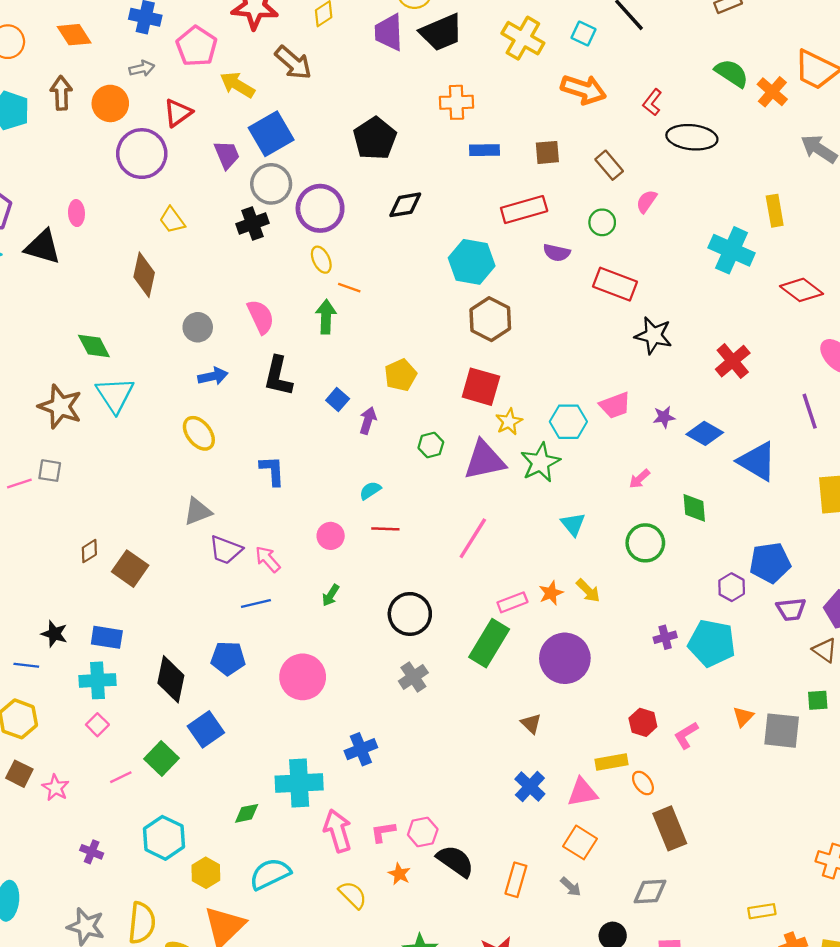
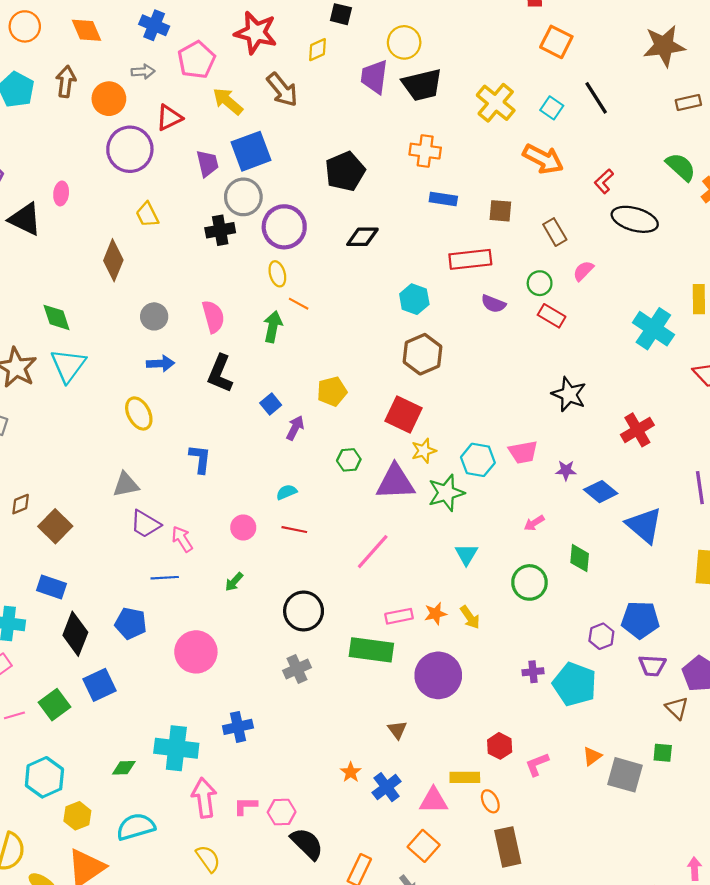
cyan hexagon: (472, 262) -> (414, 299), size x0.7
red rectangle: (615, 284) -> (552, 316), moved, size x0.7
blue rectangle: (107, 637) -> (51, 587), moved
green rectangle: (489, 643) -> (371, 650), turned 57
orange star: (399, 874) -> (351, 772), moved

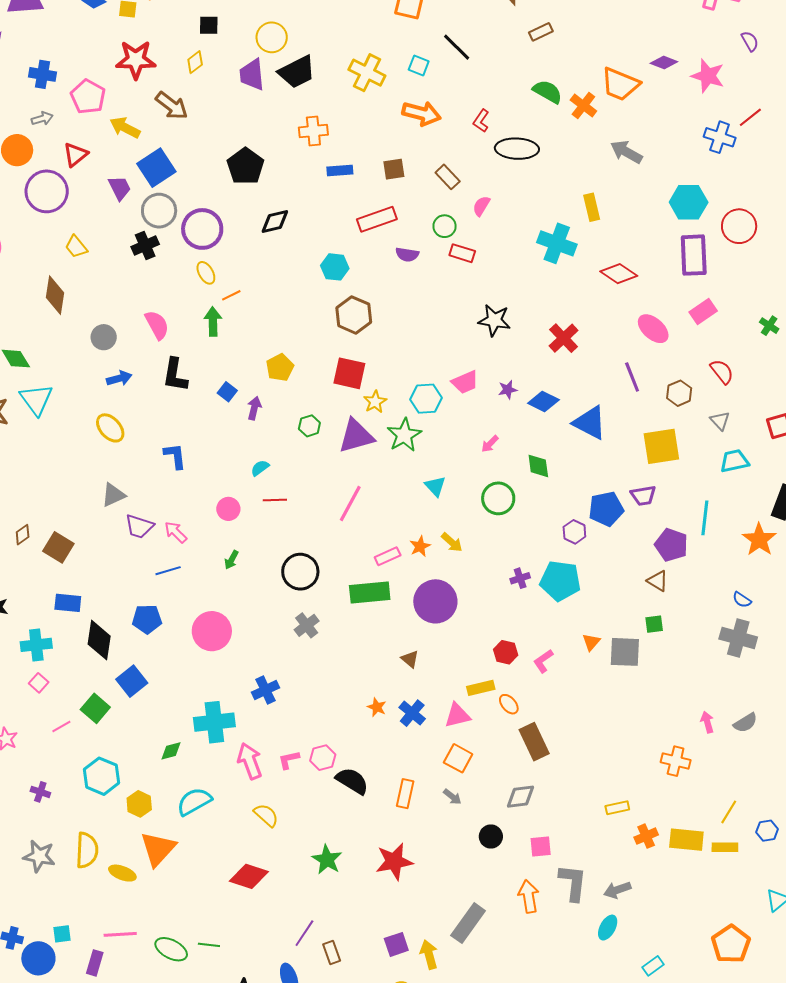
orange line: (299, 304) -> (231, 295), turned -42
purple trapezoid: (652, 666) -> (643, 496), moved

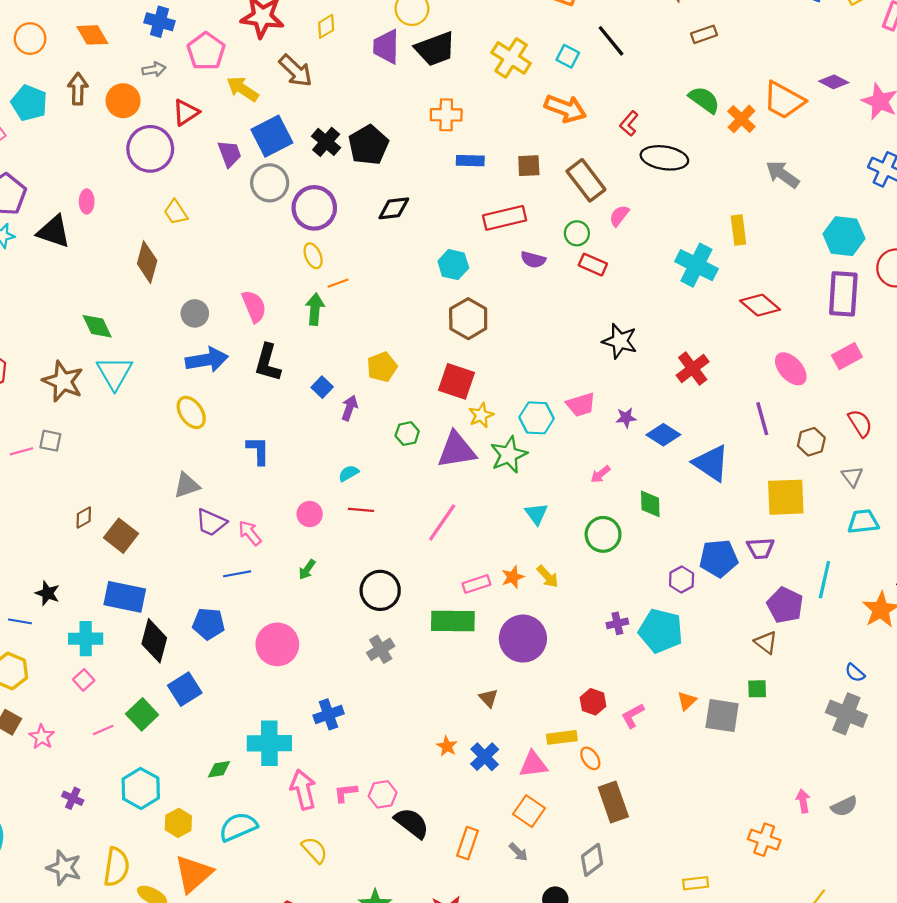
brown rectangle: (448, 177) -> (586, 180), size x1.5
black cross: (145, 246) -> (326, 142), moved, turned -32
blue arrow: (119, 378) -> (207, 360), size x1.5
blue rectangle: (68, 603) -> (125, 597), size x1.4
gray diamond: (520, 797) -> (592, 860), turned -36

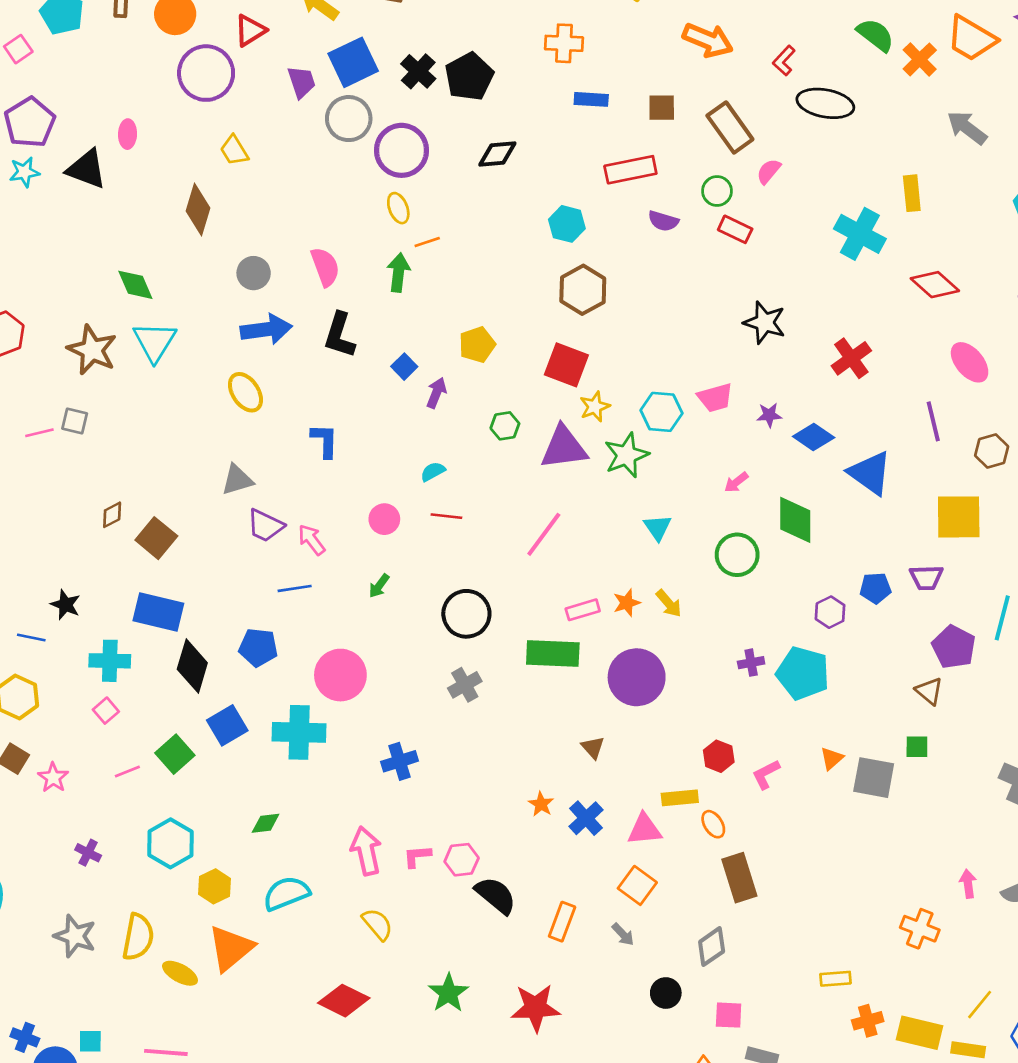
green diamond: (650, 504) -> (795, 520), size x1.4
blue pentagon: (719, 558) -> (875, 588), size x0.7
cyan cross: (269, 743) -> (299, 732), moved

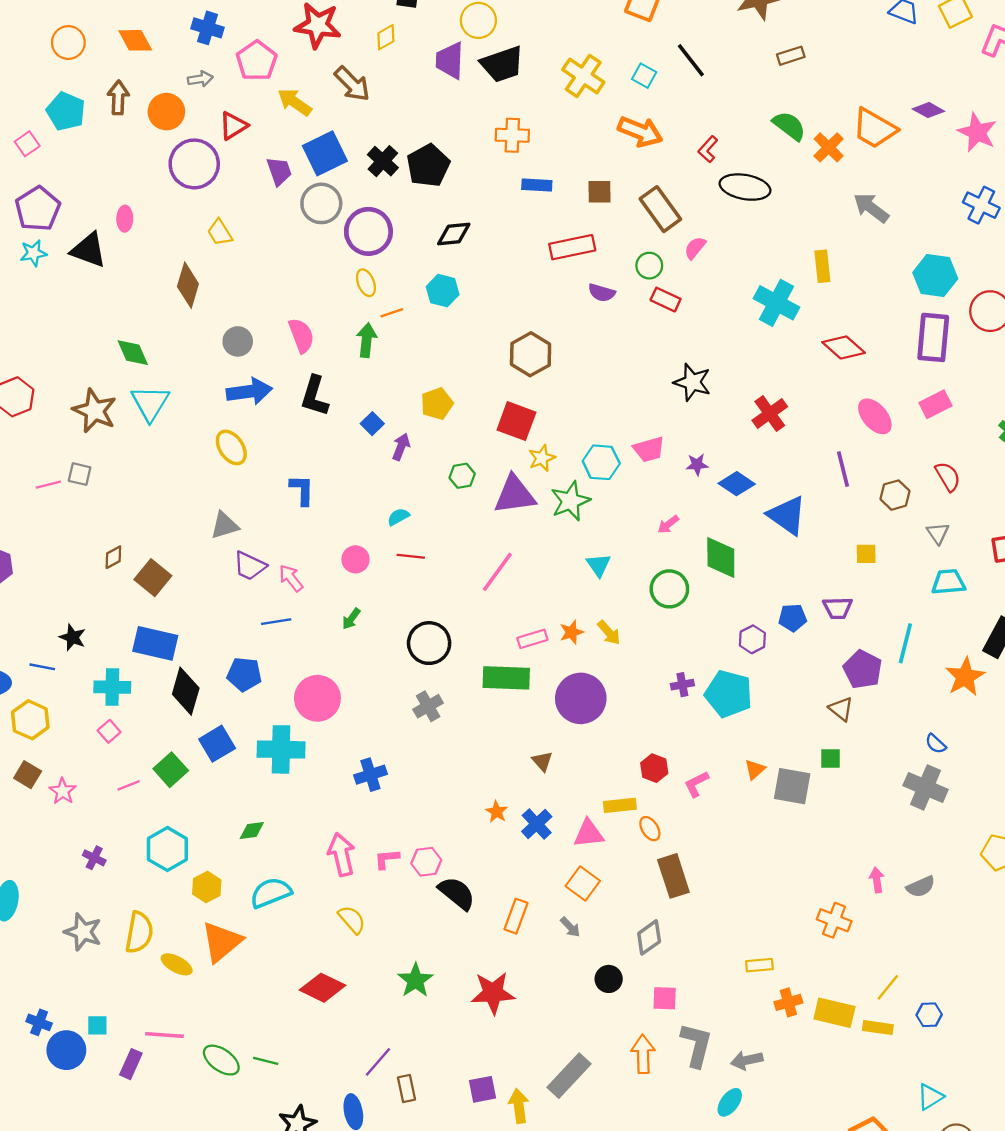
cyan hexagon: (567, 224) -> (443, 291), moved
yellow square: (959, 517) -> (866, 554), size x0.5

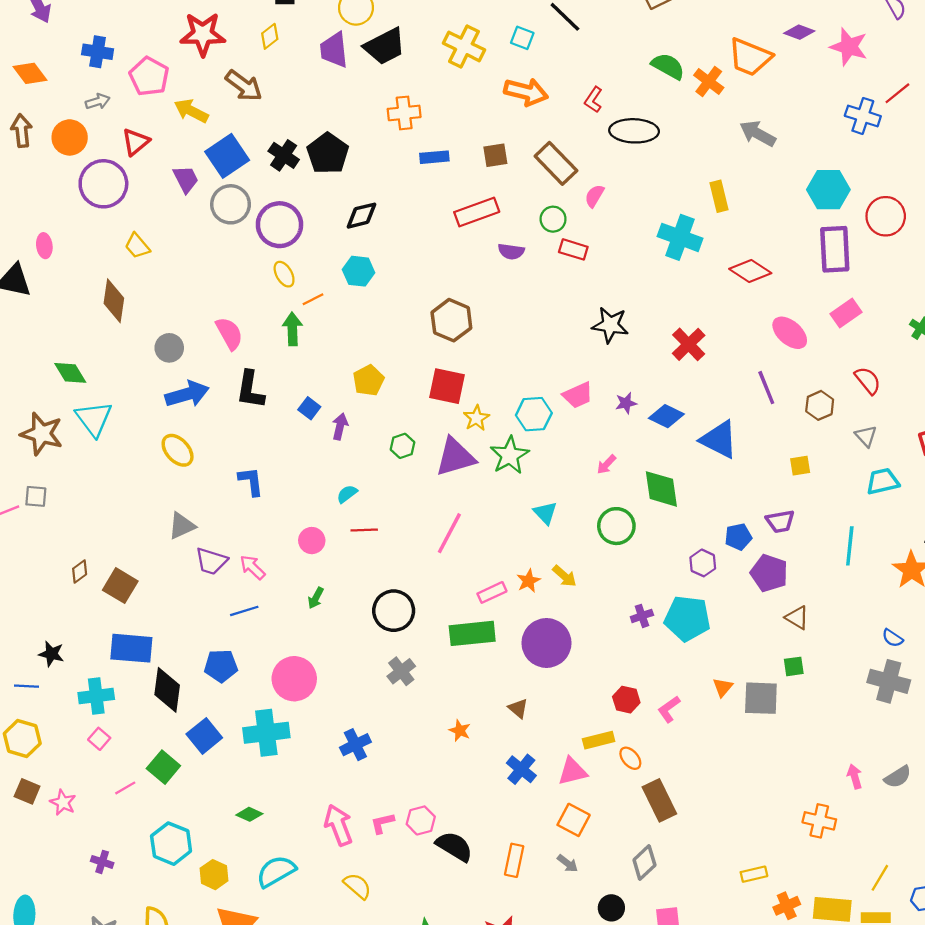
purple pentagon: (863, 669) -> (769, 573), moved
orange star: (497, 812) -> (460, 731), moved
green diamond: (252, 830) -> (249, 814), turned 40

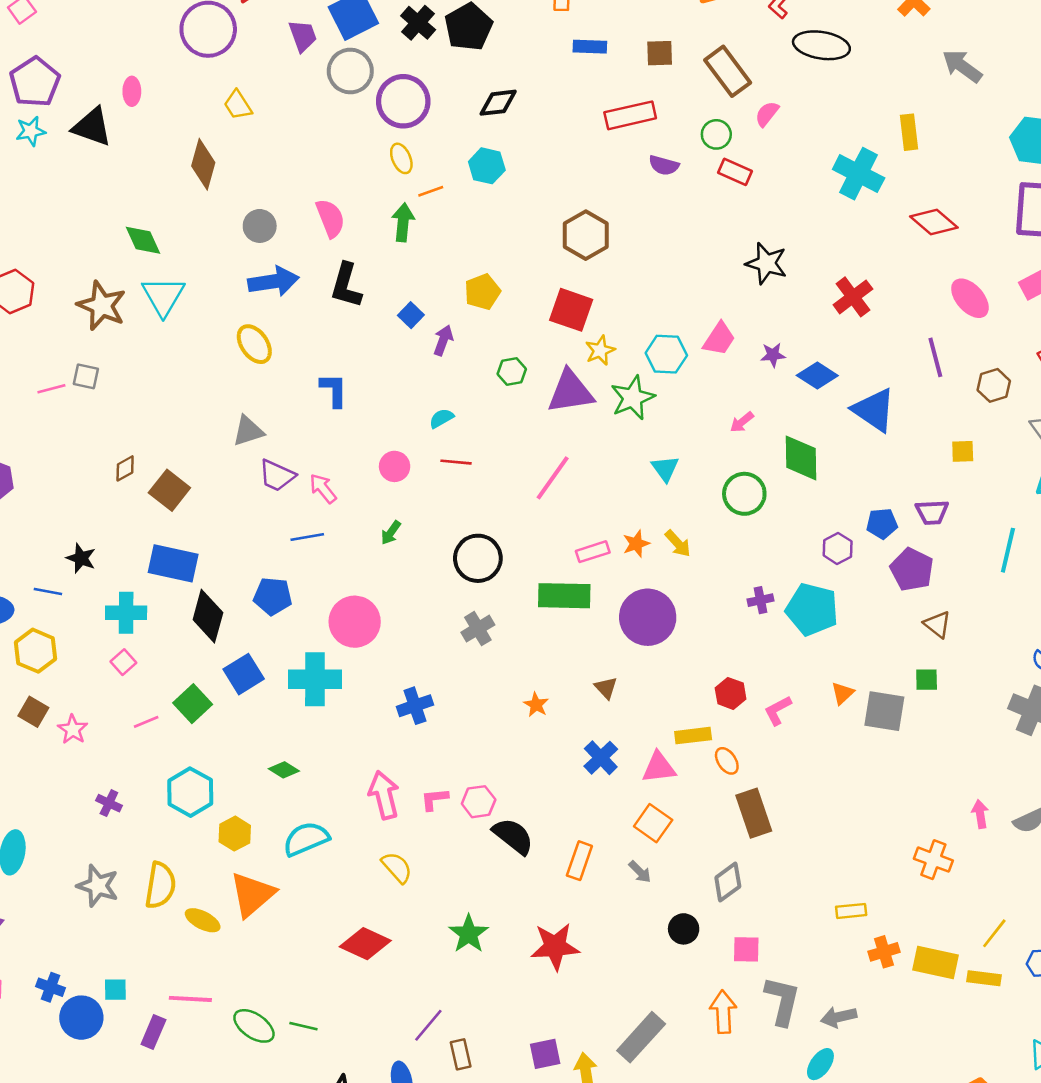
pink trapezoid: (578, 395) -> (719, 339), turned -40

